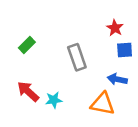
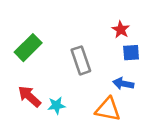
green rectangle: (27, 45) -> (28, 48), size x1.5

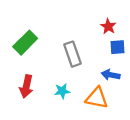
red arrow: (29, 96) -> (26, 86), turned -120
cyan star: (56, 105) -> (62, 91), moved

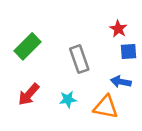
red arrow: (26, 86) -> (29, 94), turned 30

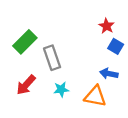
blue square: (128, 51) -> (116, 46), turned 35
gray rectangle: (79, 59) -> (52, 58), moved

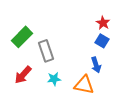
red star: (107, 26) -> (103, 23), moved
blue arrow: (109, 74) -> (96, 65), turned -119

